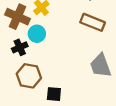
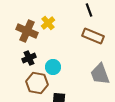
cyan circle: (37, 34) -> (53, 67), moved

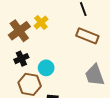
brown cross: (27, 31) -> (19, 31), turned 30

